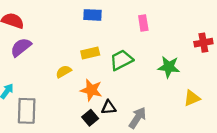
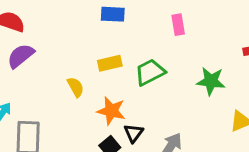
yellow semicircle: (64, 72) -> (76, 87), turned 91
black triangle: (109, 107) -> (134, 133), turned -49

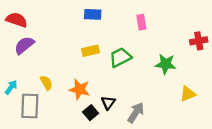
yellow semicircle: (76, 87) -> (46, 83), moved
orange star: (111, 111) -> (79, 89), moved

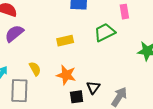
yellow rectangle: (91, 51) -> (65, 41), moved
green trapezoid: (120, 57) -> (105, 32), moved
black square: (91, 113) -> (77, 97), turned 32

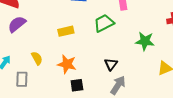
black triangle: (93, 87) -> (111, 64), moved
gray rectangle: (19, 91) -> (22, 79), size x0.7

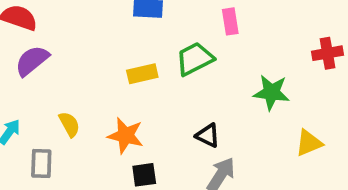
yellow rectangle: (66, 31) -> (142, 74), moved
black triangle: (111, 64) -> (208, 135), turned -40

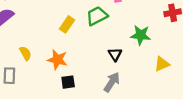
yellow rectangle: (142, 74) -> (67, 24), turned -42
black triangle: (208, 135) -> (115, 54), moved, turned 32

